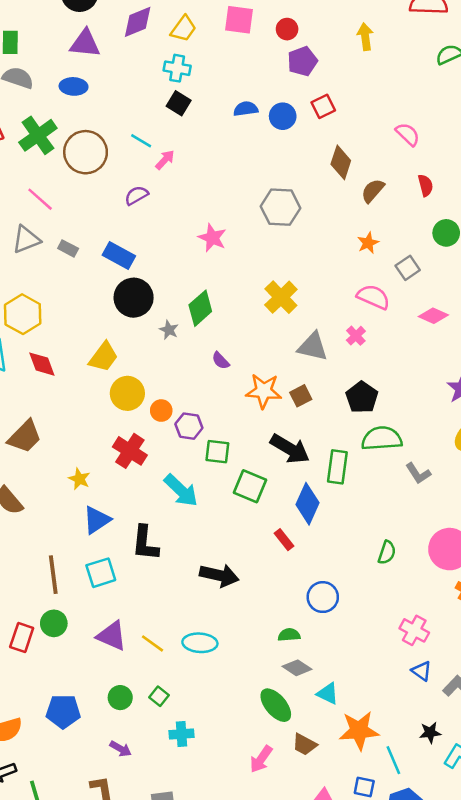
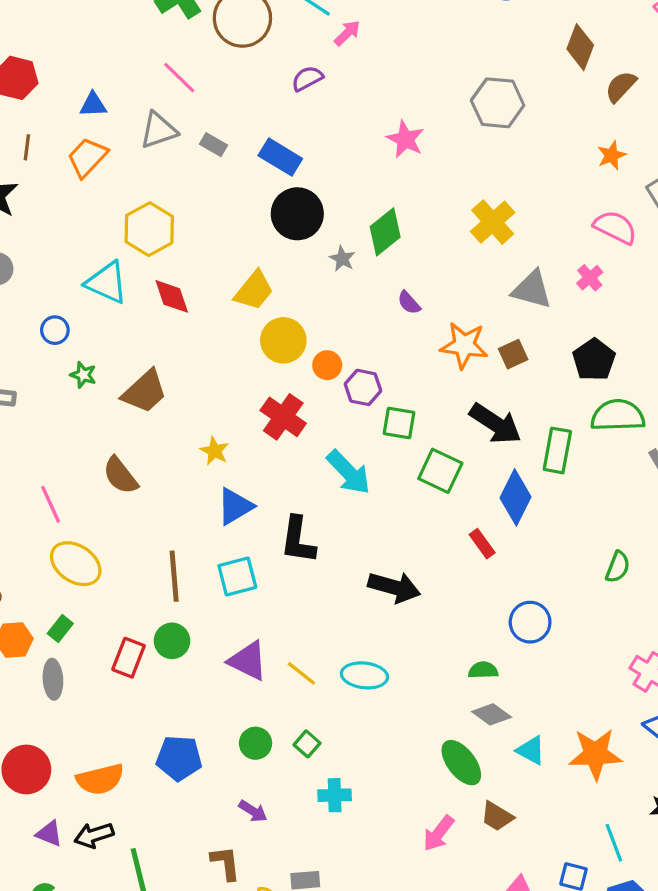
orange star: (359, 731) -> (595, 754), moved

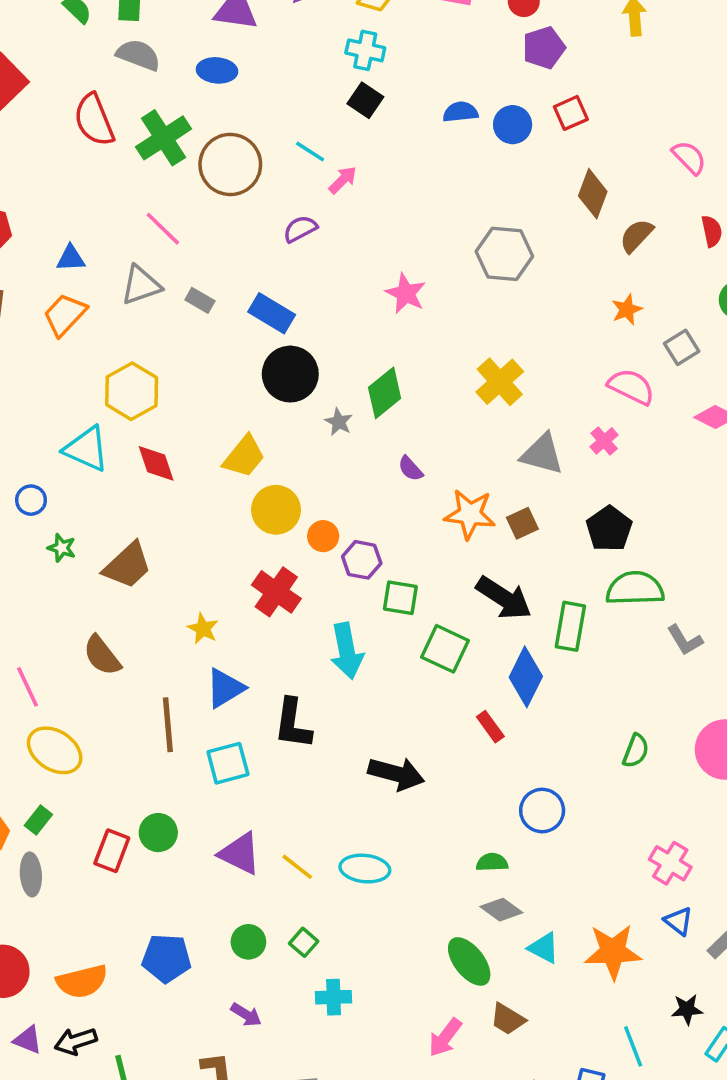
cyan arrow: (349, 472) -> (347, 651), turned 33
brown line: (174, 576) -> (168, 725), moved

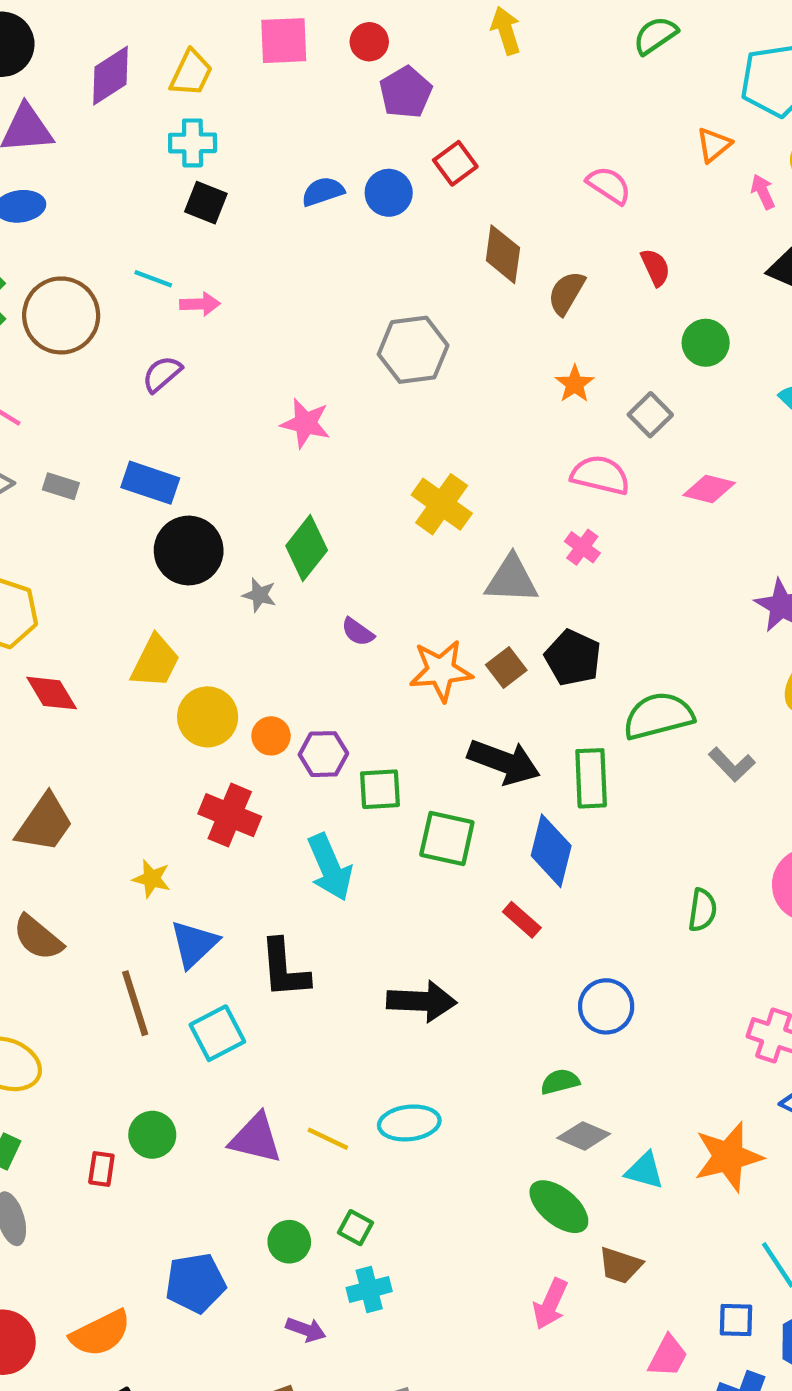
pink arrow: (343, 180) -> (200, 304), turned 56
black pentagon: (609, 529) -> (573, 658), moved
red rectangle: (112, 851) -> (101, 1169), size x0.7
cyan cross: (334, 997) -> (369, 1290), moved

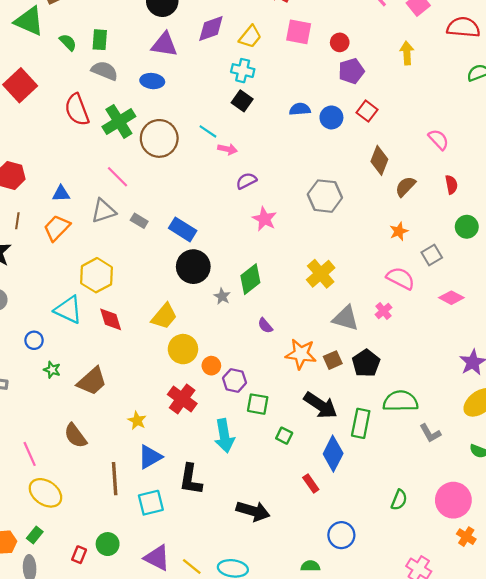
red square: (455, 163) -> (367, 111), turned -30
purple semicircle: (162, 374) -> (246, 181), moved
green square: (447, 838) -> (284, 436), size x0.6

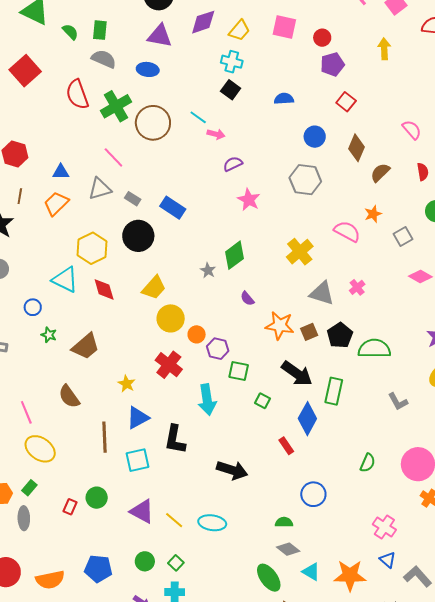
blue circle: (331, 117) -> (315, 137), moved
black circle: (193, 267) -> (138, 236), moved
pink semicircle: (401, 278) -> (347, 231), moved
green semicircle: (400, 401) -> (374, 349), moved

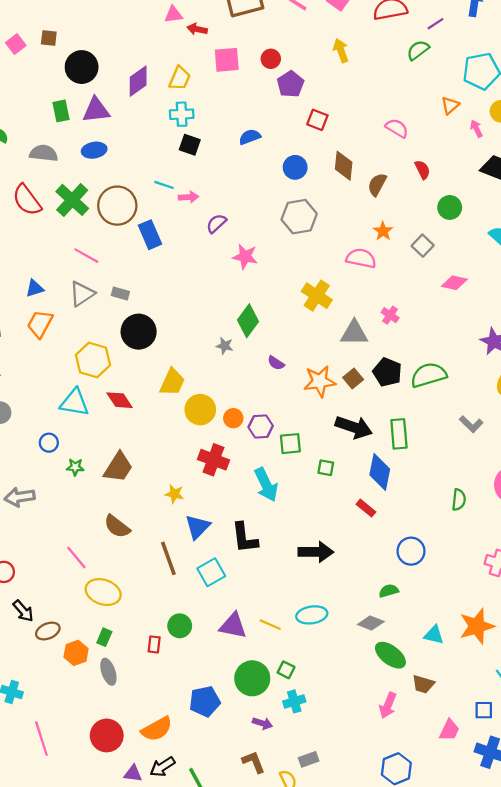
green rectangle: (100, 30) -> (61, 111), moved
blue rectangle: (173, 208) -> (150, 235), moved, turned 50
gray diamond: (288, 549) -> (371, 623), moved
green circle: (145, 561) -> (252, 678), size x1.6

